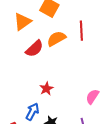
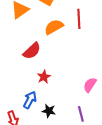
red semicircle: (34, 49) -> (32, 51), moved

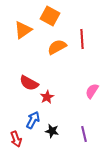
red semicircle: (32, 51) -> (29, 83), moved, turned 72
pink semicircle: (90, 85) -> (92, 91), moved

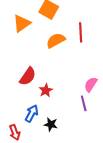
red semicircle: (29, 83) -> (28, 76), turned -84
purple line: (84, 134) -> (84, 103), moved

